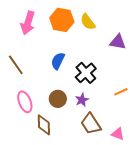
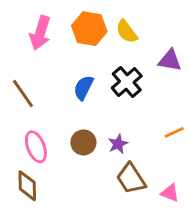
black cross: (86, 73) -> (127, 82), moved
brown diamond: (44, 125) -> (27, 186), moved

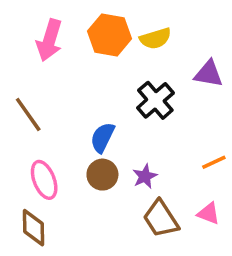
yellow semicircle: (127, 32) -> (155, 38), turned -70
blue semicircle: (83, 88) -> (102, 137), moved
pink triangle: (170, 193) -> (209, 213), moved

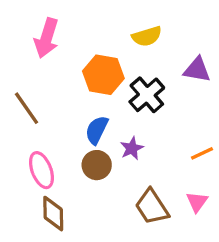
orange hexagon: (110, 35) -> (103, 75), moved
purple star: (145, 176) -> (132, 148), moved
pink triangle: (209, 213) -> (197, 202), turned 45
brown diamond: (33, 228) -> (53, 214), moved

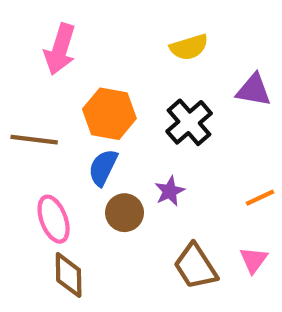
orange hexagon: (103, 75) -> (109, 114), moved
brown line: (26, 108) -> (34, 140), turned -48
blue semicircle: (97, 130) -> (103, 168), moved

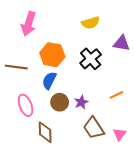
purple star: (170, 191) -> (81, 102), moved
orange line: (260, 198) -> (116, 95), moved
pink triangle: (254, 260) -> (119, 134), moved
brown diamond: (69, 275) -> (45, 132), moved

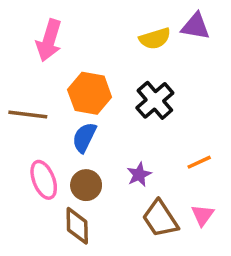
purple triangle: (122, 43) -> (196, 26), moved
brown circle: (60, 102) -> (86, 185), moved
pink triangle: (119, 134) -> (203, 215), moved

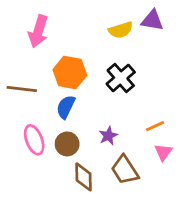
pink triangle: (203, 215) -> (163, 152), moved
brown diamond: (77, 226) -> (84, 177), moved

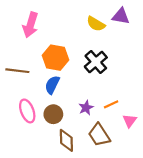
yellow semicircle: (121, 30) -> (96, 24), turned 48
orange line: (155, 126) -> (111, 104), moved

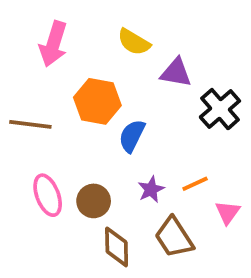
purple triangle: (121, 16) -> (176, 73), moved
yellow semicircle: (96, 24) -> (134, 42), moved
black cross: (96, 62) -> (220, 109), moved
blue semicircle: (52, 85) -> (132, 136), moved

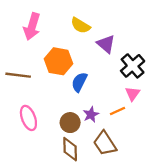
purple triangle: (176, 73) -> (106, 44), turned 30
brown circle: (94, 201) -> (70, 123), moved
pink triangle: (228, 212) -> (133, 94), moved

